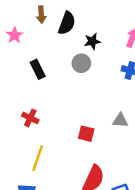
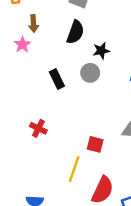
brown arrow: (41, 15) -> (33, 24), moved
black rectangle: (38, 69) -> (57, 79), moved
yellow line: (38, 158) -> (74, 169), moved

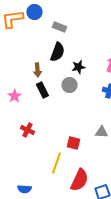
brown arrow: (33, 24) -> (37, 70), moved
pink star: (22, 44) -> (14, 96), moved

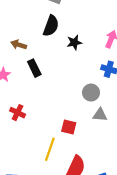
brown arrow: (37, 70) -> (19, 45), moved, turned 112
gray circle: (69, 85) -> (91, 93), moved

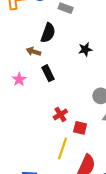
black semicircle: (51, 26) -> (48, 33), moved
red cross: (18, 113) -> (60, 114), moved, turned 32

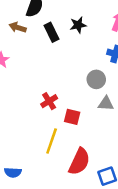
black rectangle: (48, 73) -> (52, 32), moved

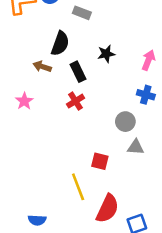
black star: (78, 25) -> (106, 54), moved
red cross: (49, 101) -> (75, 101), moved
yellow line: (52, 141) -> (78, 187), turned -40

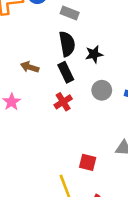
black semicircle: (60, 44) -> (67, 44), moved, turned -30
gray circle: (125, 122) -> (102, 90), moved

